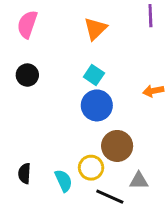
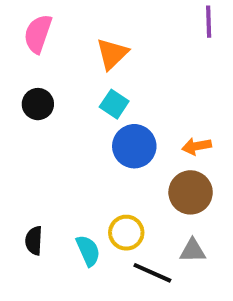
orange triangle: (95, 29) -> (112, 54), moved
cyan square: (94, 75) -> (114, 104), moved
orange arrow: (153, 91) -> (197, 146), moved
brown circle: (117, 146) -> (191, 192), moved

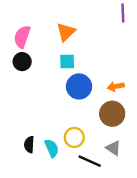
pink semicircle: (38, 34) -> (22, 37), moved
cyan square: (114, 104) -> (67, 62), turned -35
black semicircle: (34, 241) -> (29, 145), moved
gray triangle: (193, 251) -> (113, 148), turned 35

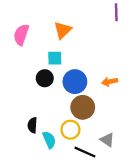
black circle: (22, 62) -> (45, 78), moved
cyan square: (67, 62) -> (55, 58), moved
brown circle: (112, 114) -> (83, 107), moved
black semicircle: (29, 145) -> (32, 125), moved

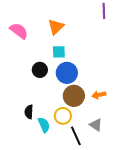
pink semicircle: (21, 35) -> (19, 31), turned 108
cyan square: (55, 58) -> (59, 52), moved
orange arrow: (110, 82) -> (99, 95), moved
black line: (85, 152) -> (76, 136), turned 42

